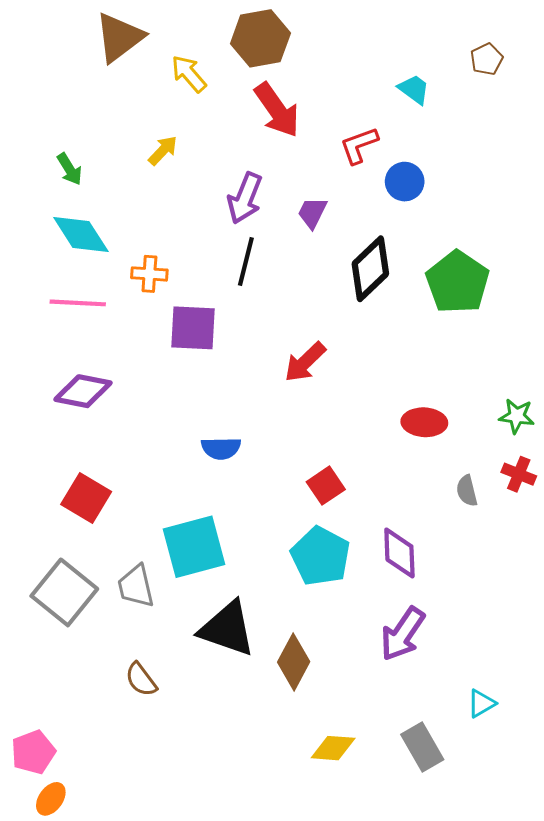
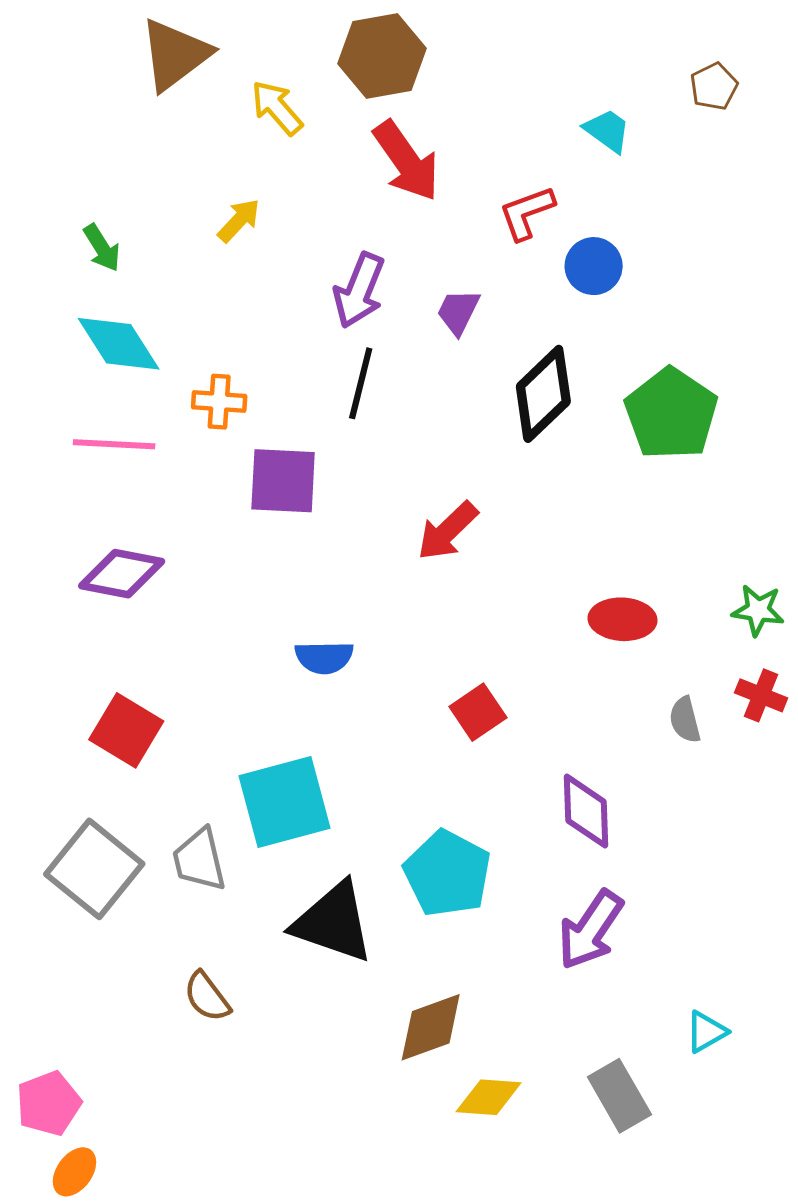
cyan pentagon: (321, 556) -> (447, 873), moved
brown diamond: (294, 662) -> (431, 1027), moved, turned 42

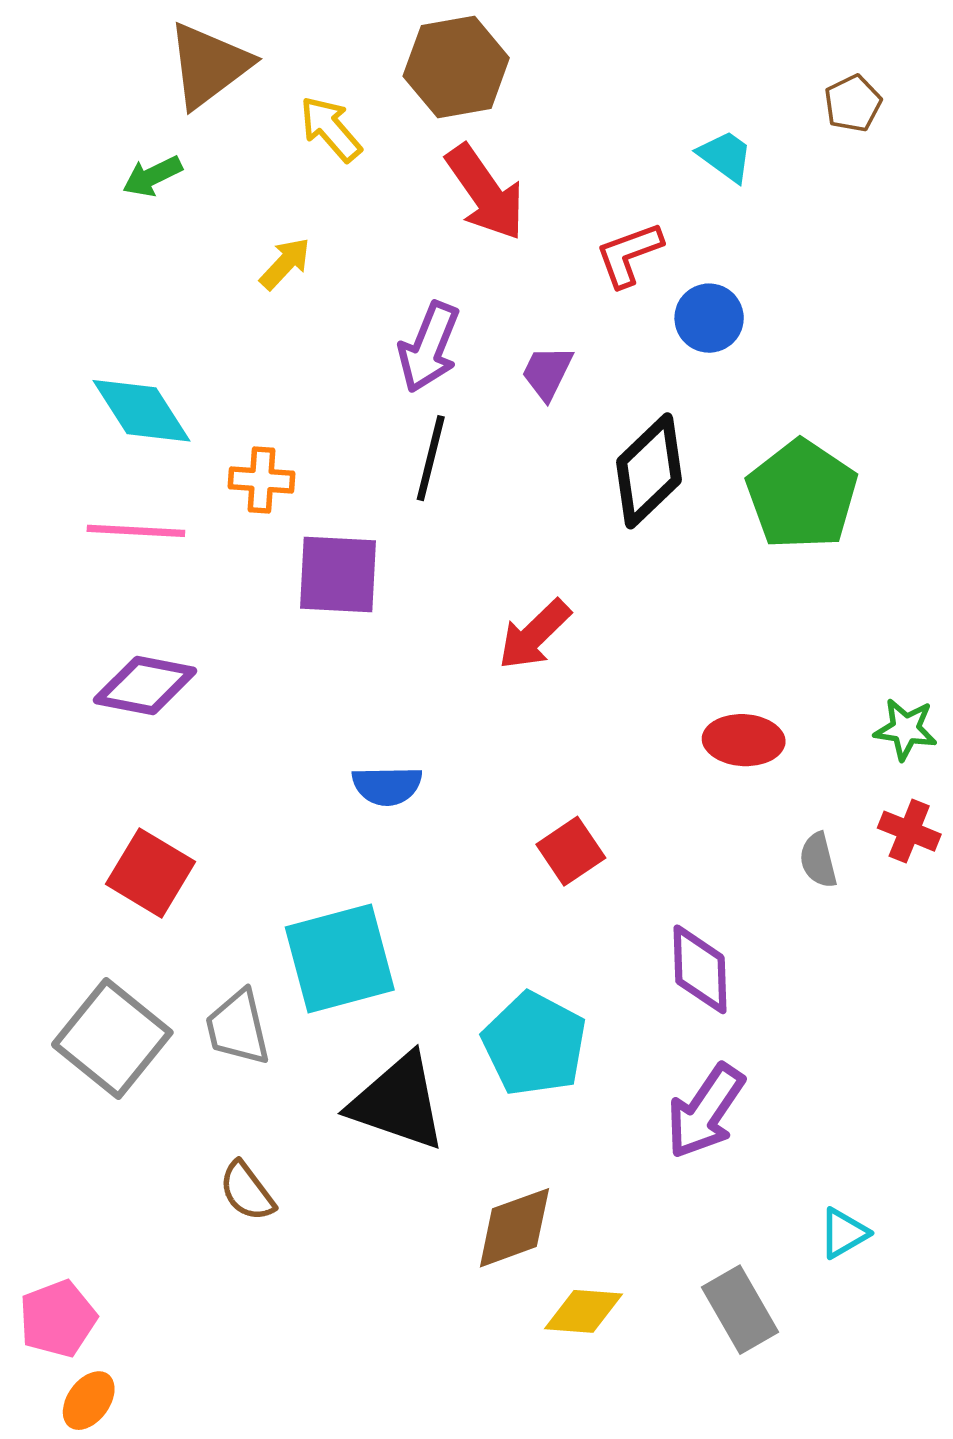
green arrow: (102, 248) -> (152, 176), moved, turned 96

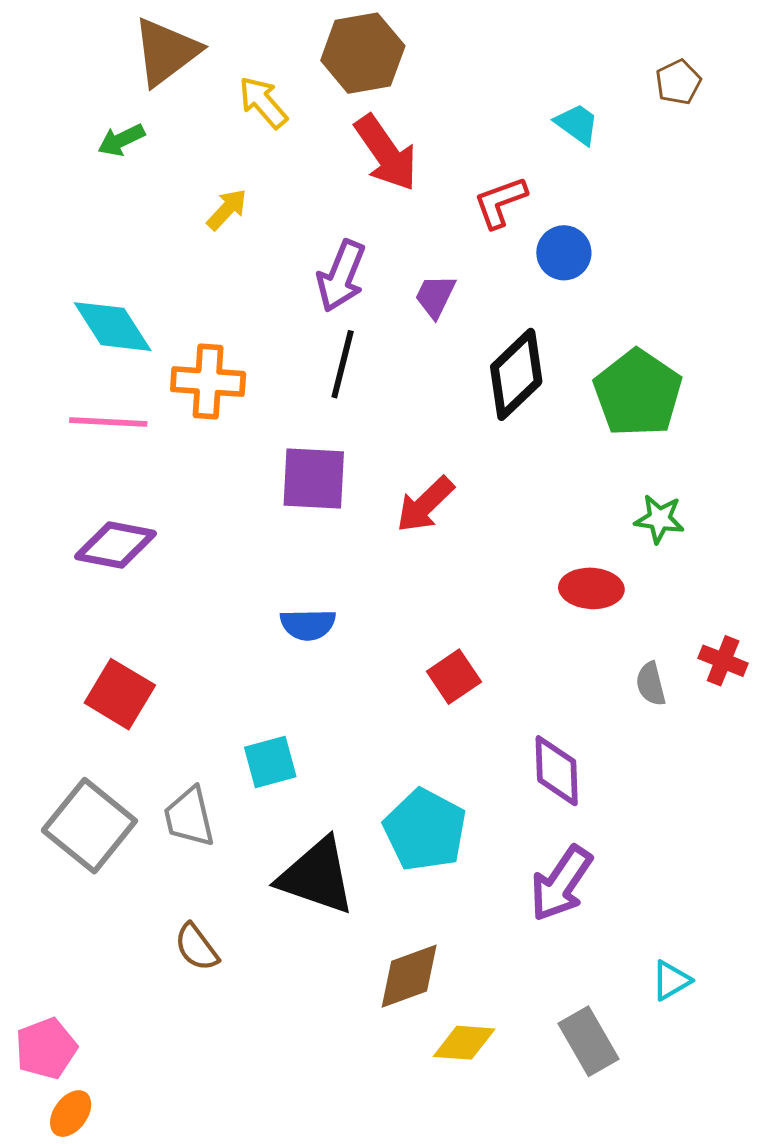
orange cross: (262, 480) -> (208, 382), size x1.4
purple square: (338, 575) -> (314, 478), moved
green star: (906, 729) -> (659, 519), moved
cyan square: (340, 958) -> (270, 762), size x0.6

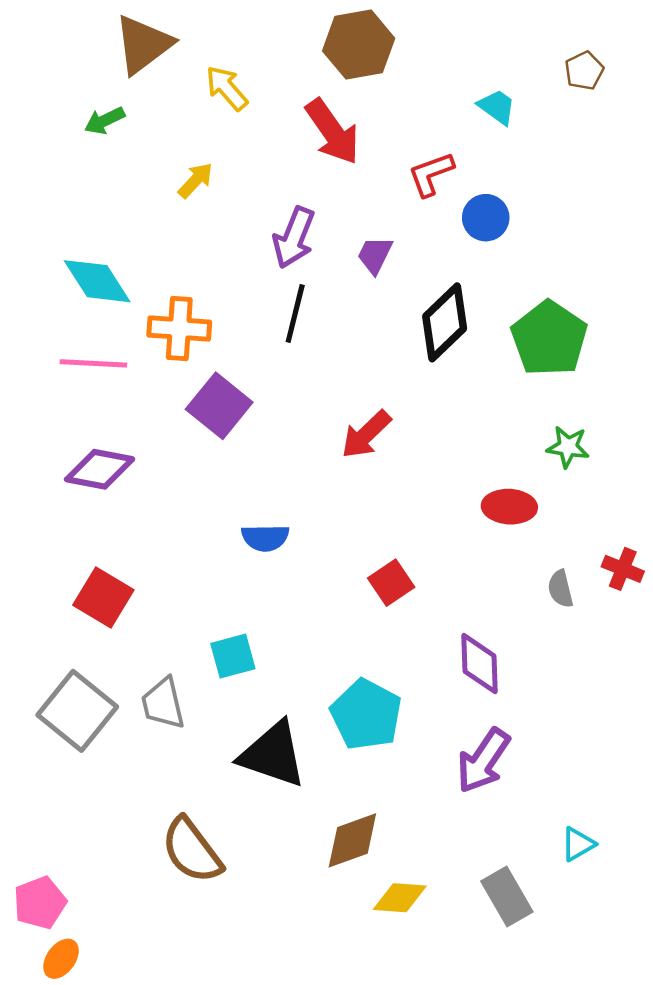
brown hexagon: (363, 53) -> (359, 45), moved
purple square: (314, 478) -> (219, 406), moved, turned 36
brown semicircle: (196, 947) -> (192, 850), moved, size x1.6

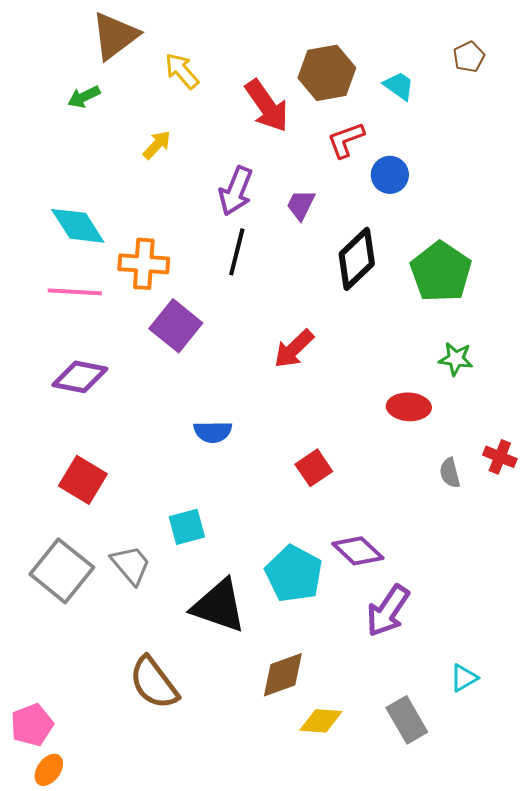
brown hexagon: (359, 45) -> (327, 73), moved
purple diamond: (479, 664) -> (358, 551), moved, turned -45
gray trapezoid: (163, 703) -> (131, 565), turned 153

